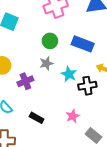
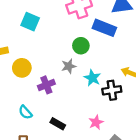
green circle: (50, 41) -> (81, 46), moved
blue rectangle: (83, 44) -> (104, 28), moved

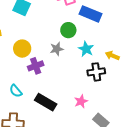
yellow circle: (22, 68) -> (22, 49), moved
cyan star: (92, 78) -> (86, 49), moved
black rectangle: (58, 124) -> (46, 102), size x1.5

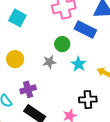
purple cross: (36, 66) -> (28, 89), moved
black cross: (96, 72) -> (88, 100), moved

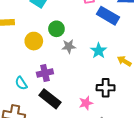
green circle: (62, 44) -> (56, 29), moved

